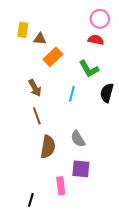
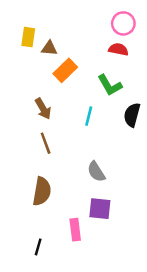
brown semicircle: (48, 147) -> (42, 191), moved

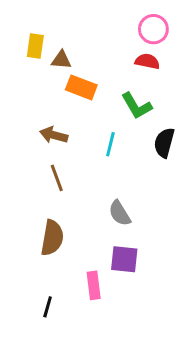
orange rectangle: (65, 70) -> (81, 87), turned 65
brown arrow: (43, 109) -> (54, 135), turned 135

